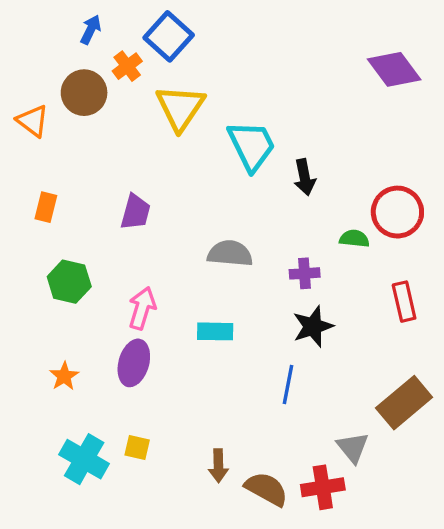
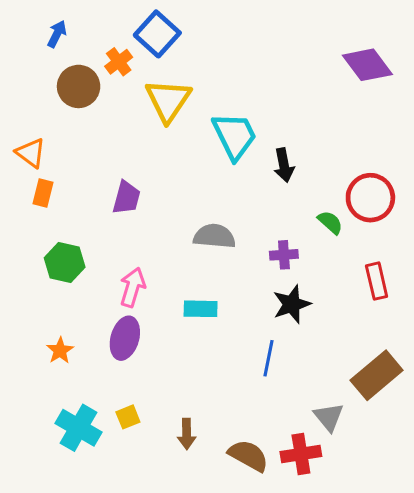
blue arrow: (91, 30) -> (57, 34), moved
orange triangle: (33, 121) -> (31, 153), moved
green semicircle: (354, 239) -> (330, 222), turned 36
yellow square: (137, 447) -> (128, 417), turned -35
brown arrow: (218, 466) -> (187, 434), moved

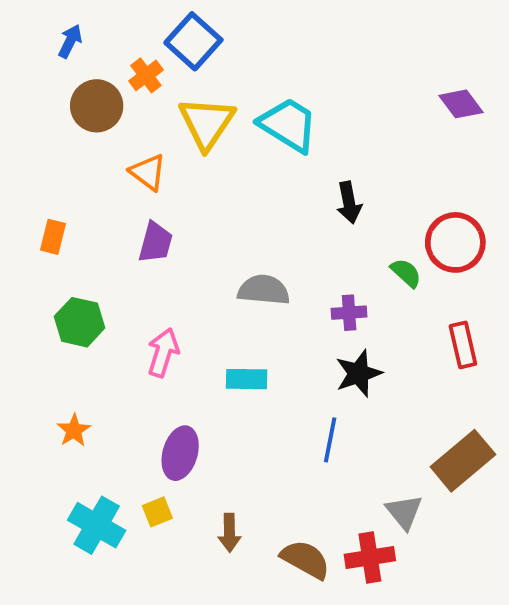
purple diamond: (367, 65) -> (461, 104), moved, size x0.7
cyan trapezoid: (235, 136) -> (288, 125), moved, turned -32
orange triangle: (31, 153) -> (148, 172), moved
purple ellipse: (125, 338) -> (180, 453), moved

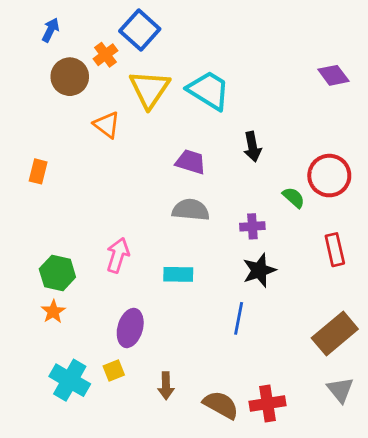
purple trapezoid: (155, 242) -> (191, 162), moved, turned -88
green hexagon: (80, 322) -> (57, 273), moved
gray triangle: (404, 512) -> (340, 390), moved

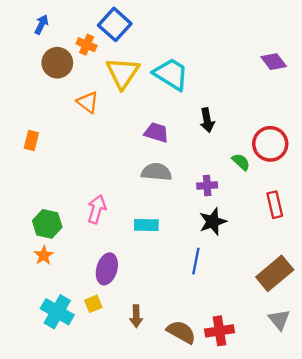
orange cross: (105, 55) -> (87, 45), turned -30

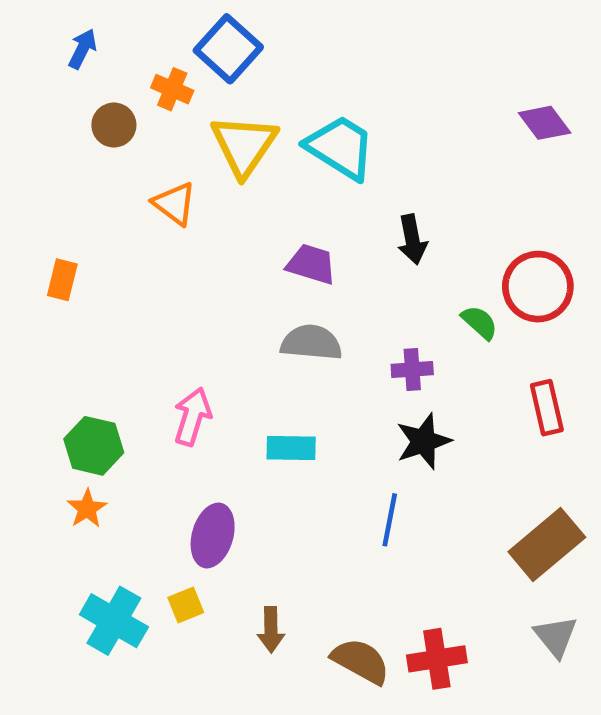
brown circle: (57, 63) -> (114, 125), size x0.7

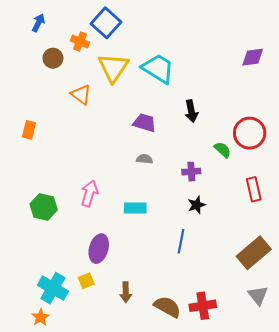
purple diamond: (545, 123) -> (253, 57), turned -60
gray semicircle: (311, 343) -> (145, 159), size x0.6
black star: (423, 441) -> (197, 205), size x0.7
orange star: (87, 509) -> (40, 317), moved

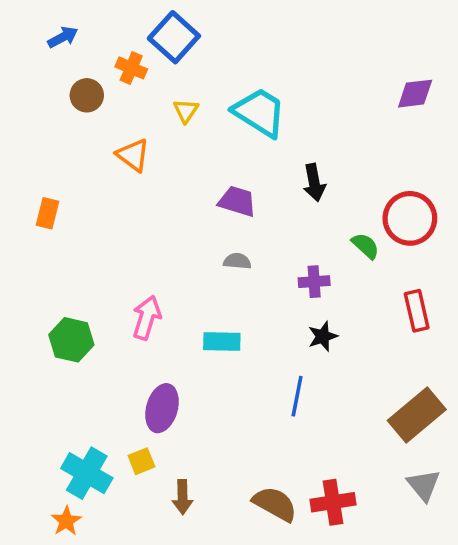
blue arrow: (38, 23) -> (63, 37), turned 36
yellow triangle: (113, 68) -> (186, 111), size x0.5
brown arrow: (126, 292) -> (183, 497), moved

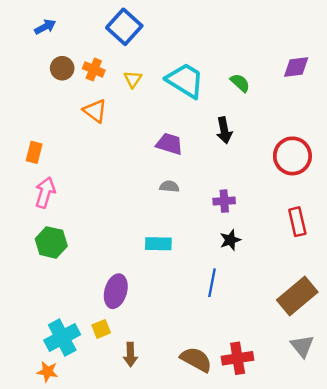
orange cross: (131, 68) -> (94, 69), moved
green semicircle: (365, 246) -> (240, 83), moved
pink arrow: (147, 318) -> (45, 193), moved
cyan cross: (87, 473) -> (62, 337), turned 32
orange star: (66, 521) -> (48, 372), turned -30

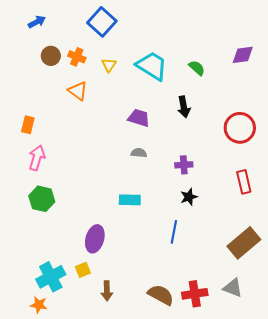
gray triangle: (302, 346) -> (233, 288), moved, turned -30

